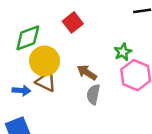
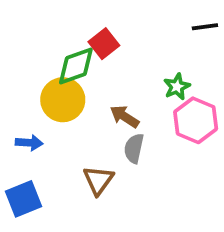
green diamond: (28, 38) -> (76, 66), moved
brown triangle: (46, 82) -> (98, 180), moved, turned 40

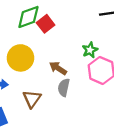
green diamond: (76, 66) -> (28, 17), moved
brown triangle: (98, 180) -> (32, 99), moved

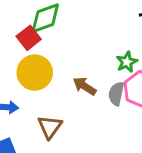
red square: (46, 24) -> (29, 38), moved
gray semicircle: (64, 88) -> (116, 94), moved

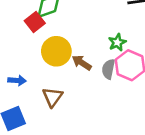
yellow circle: (35, 73) -> (56, 51), moved

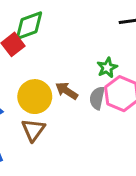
yellow circle: (56, 51) -> (35, 97), moved

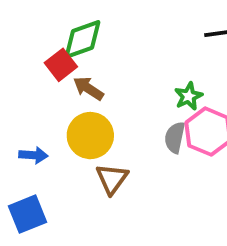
brown arrow: (67, 91) -> (88, 88), moved
brown triangle: (33, 130) -> (112, 179), moved

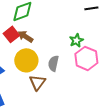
red square: (61, 65) -> (11, 34), moved
gray semicircle: (175, 137) -> (53, 63), moved

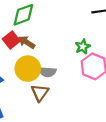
gray semicircle: (53, 63) -> (48, 72), moved, turned -98

